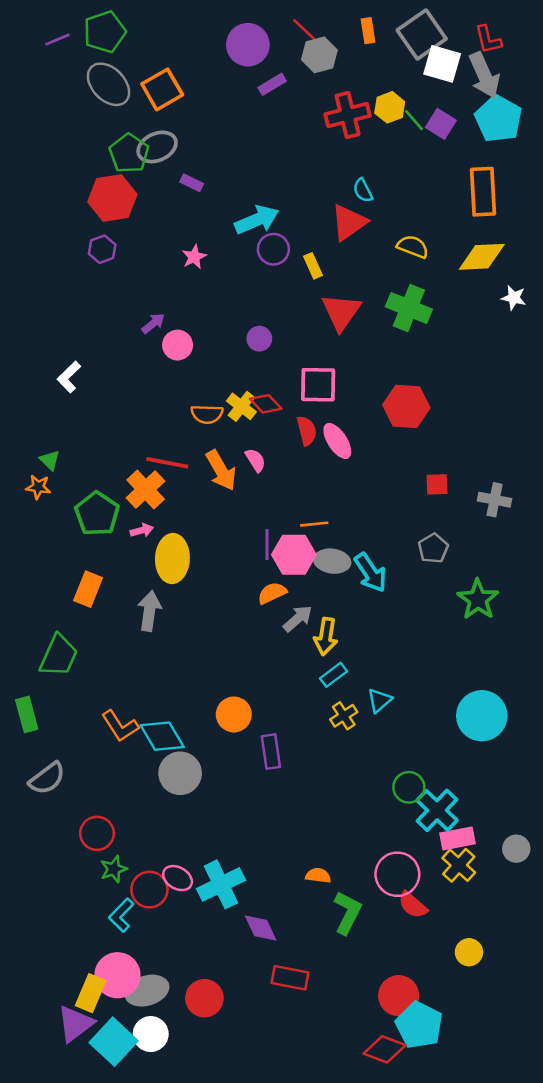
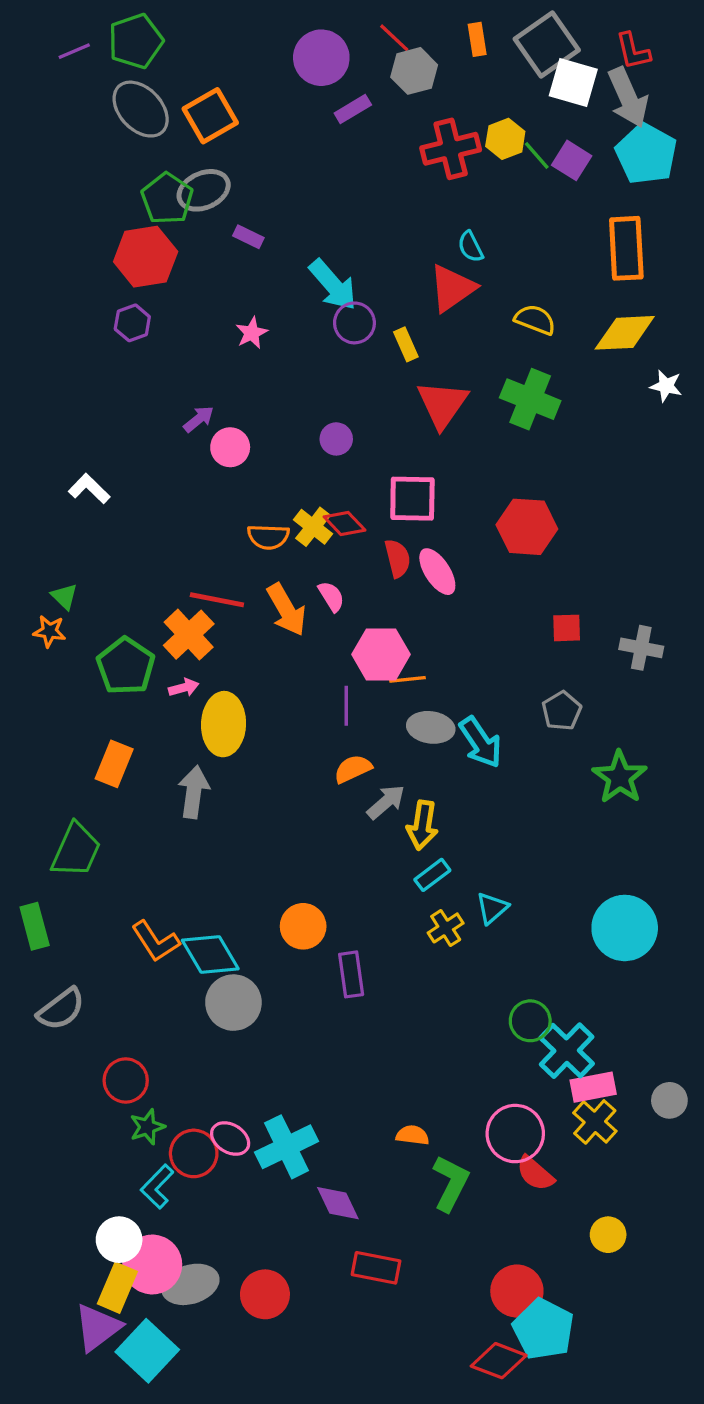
cyan arrow: (257, 220) -> (333, 285), turned 72
white L-shape: (69, 377) -> (89, 489), turned 88
pink hexagon: (294, 555) -> (381, 654), moved
white circle: (151, 1034) -> (119, 1240), moved

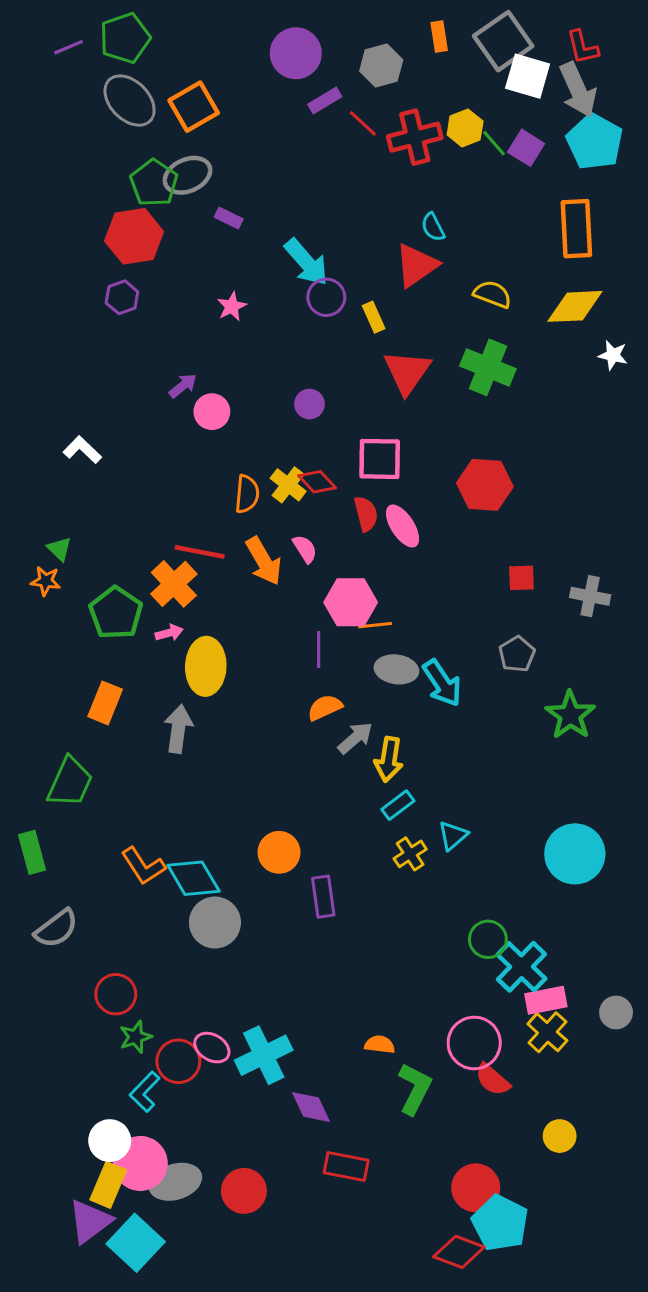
red line: (394, 38) -> (363, 123), moved
orange semicircle: (268, 537) -> (247, 494), turned -87

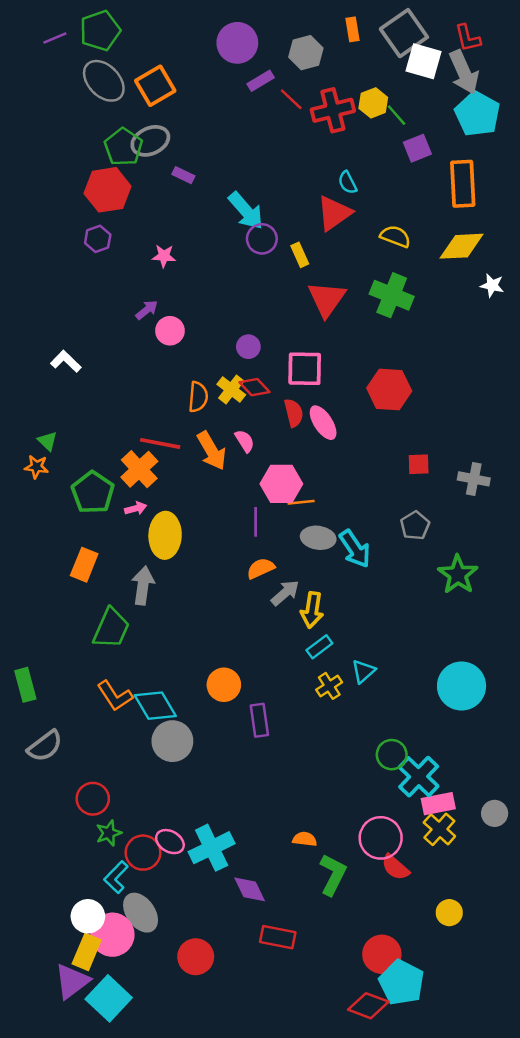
purple square: (526, 148) -> (417, 148), moved, turned 36
pink star: (232, 306) -> (164, 256), moved, turned 30
purple circle: (309, 404) -> (248, 347), moved
green trapezoid: (70, 782) -> (111, 628), moved
gray ellipse: (175, 1182) -> (141, 913), moved, turned 72

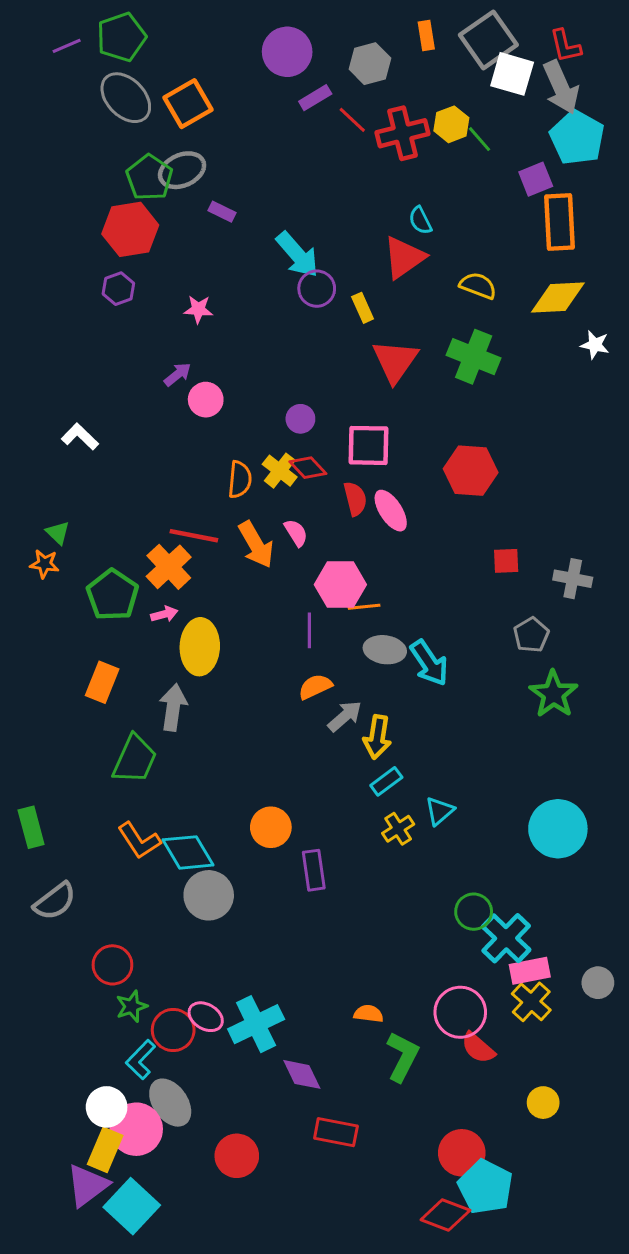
purple square: (417, 148) -> (536, 179), moved
gray pentagon: (415, 526) -> (531, 635), moved

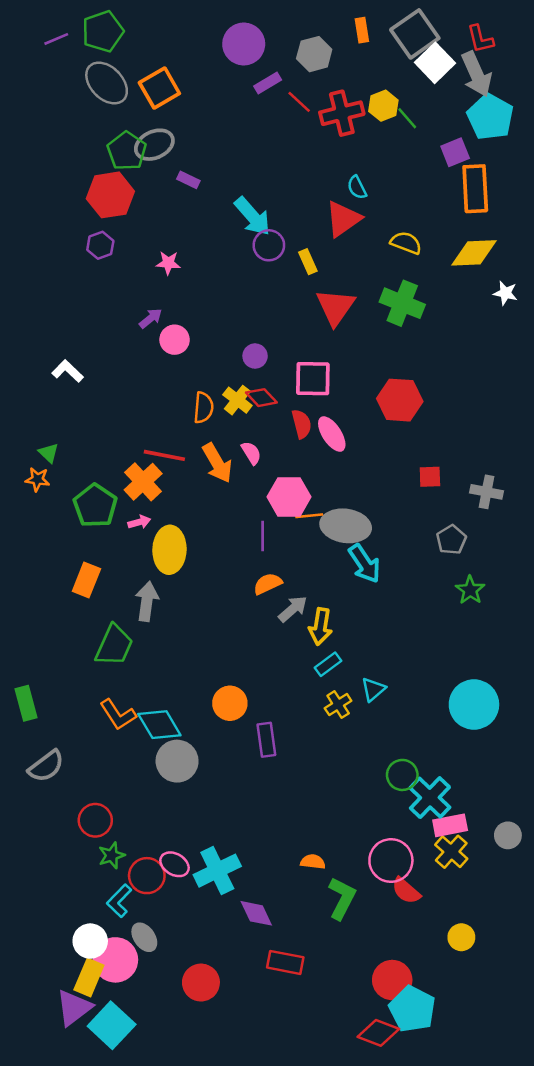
white square: (512, 74) -> (435, 63), turned 30
gray ellipse: (385, 650) -> (346, 526), moved, size x1.4
green star: (553, 694) -> (470, 590), size x0.7
gray ellipse: (170, 1103) -> (144, 937), size x0.7

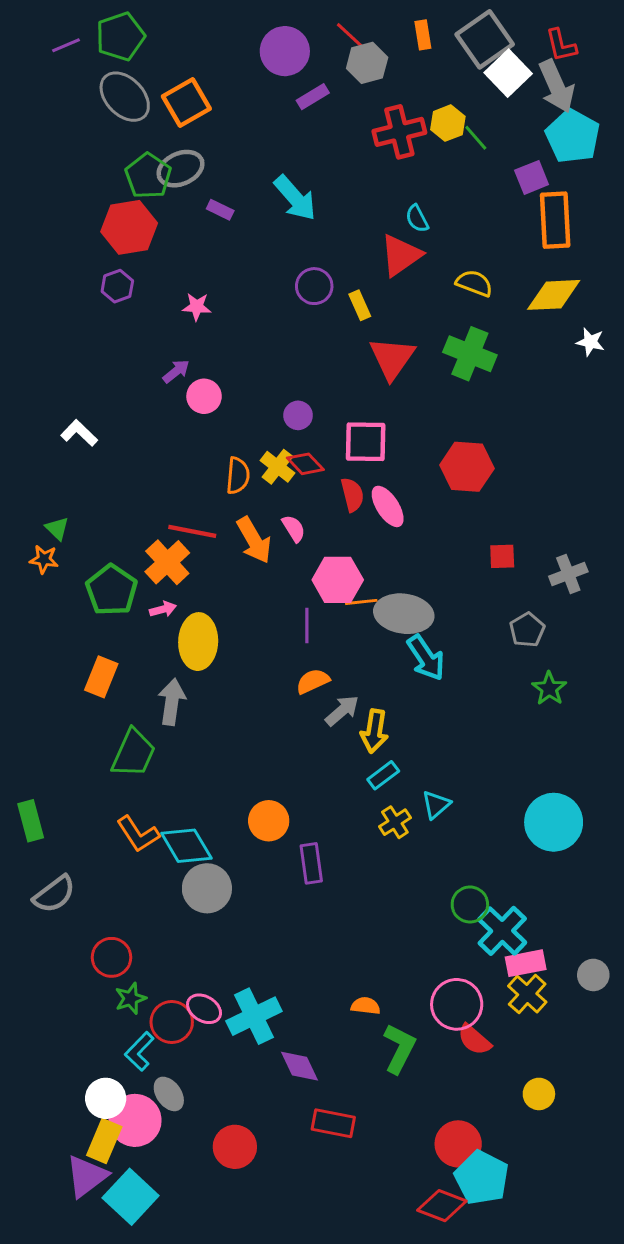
red line: (299, 102) -> (349, 35), moved
cyan arrow: (253, 216) -> (295, 198), moved
gray cross: (487, 492) -> (568, 574), turned -32

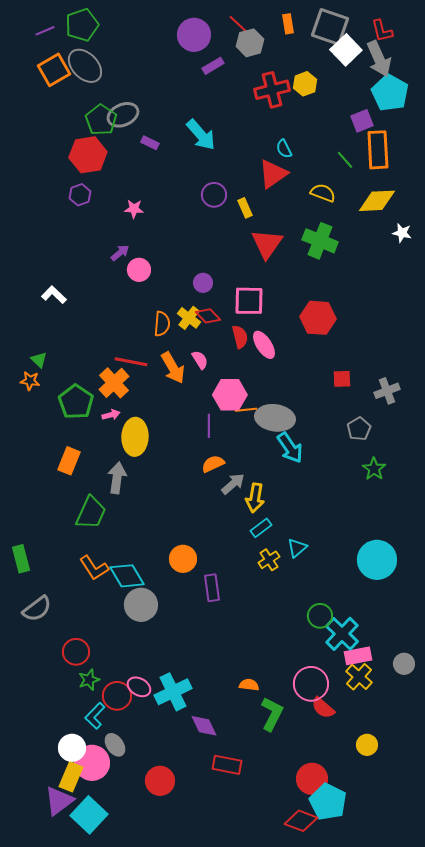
gray square: (485, 39) -> (330, 27), turned -36
orange square: (186, 103) -> (54, 70), moved
green line: (476, 138) -> (345, 160), moved

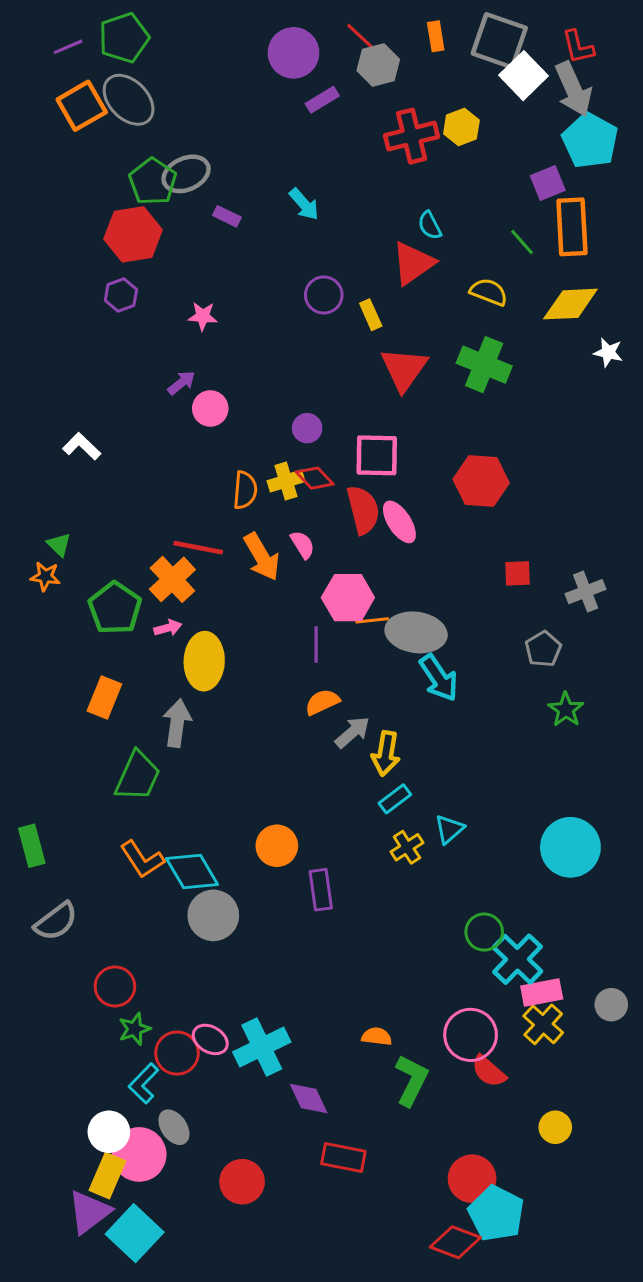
cyan arrow: (201, 135) -> (304, 204), size x0.7
yellow cross: (189, 318) -> (286, 481), turned 35
red semicircle: (240, 337) -> (363, 510), size x1.4

